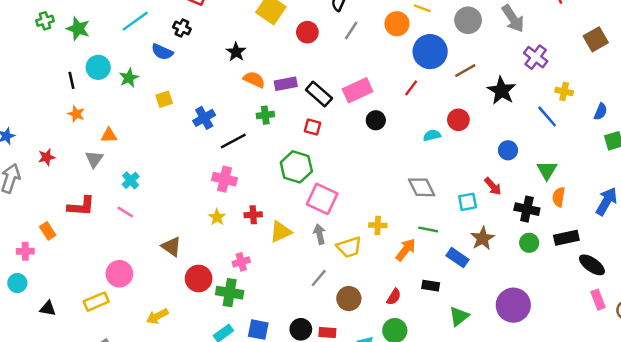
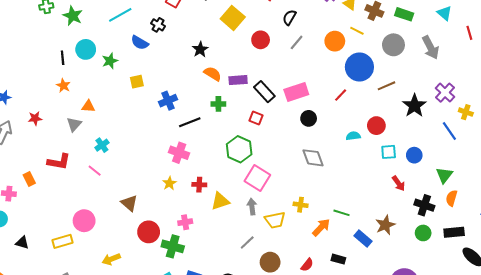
purple cross: (536, 57) -> (445, 93), moved
gray diamond: (422, 187) -> (313, 158), moved
cyan square: (468, 202) -> (389, 152), moved

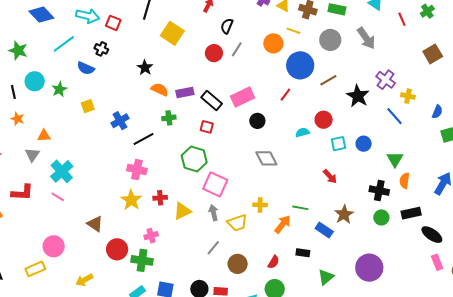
red circle: (261, 40) -> (214, 53), moved
cyan cross: (102, 145) -> (62, 171), size x1.6
yellow star: (169, 183) -> (131, 200), size x1.5
red arrow: (399, 183) -> (330, 176), moved

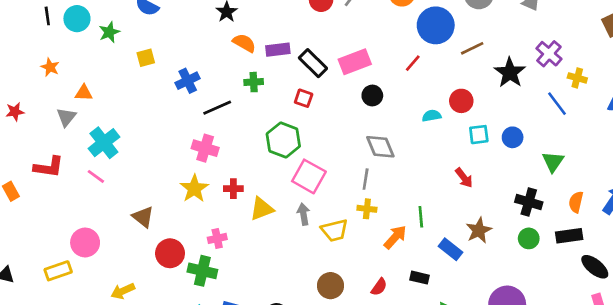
black line: (13, 92) -> (47, 16), moved
orange semicircle: (405, 181) -> (576, 202), moved
green line: (300, 208) -> (421, 217), turned 70
gray line: (213, 248) -> (366, 179), moved, turned -35

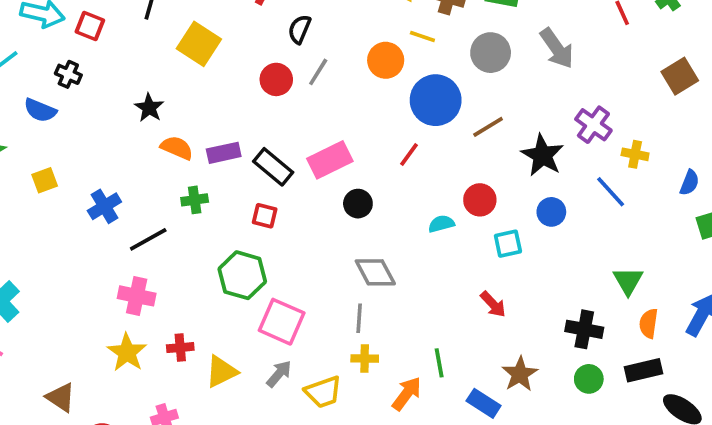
blue circle: (513, 137) -> (551, 212), moved
green triangle: (553, 162) -> (628, 281), moved
gray arrow: (304, 214) -> (279, 374), turned 55

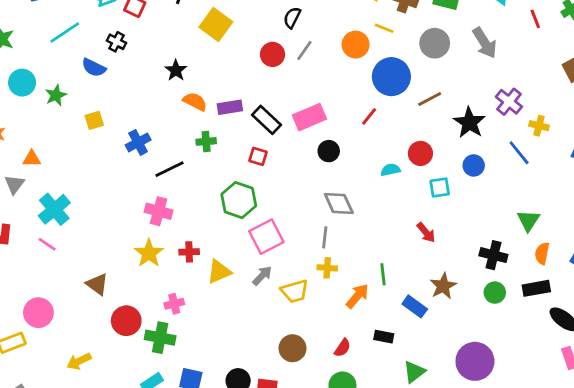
pink square: (282, 322) -> (266, 237), turned 36

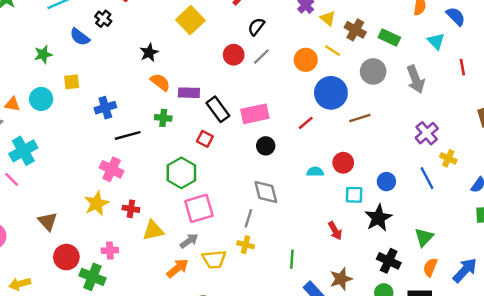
cyan circle: (22, 83) -> (41, 99), moved
black star: (469, 123) -> (378, 218), moved
orange arrow: (357, 296) -> (178, 268), moved

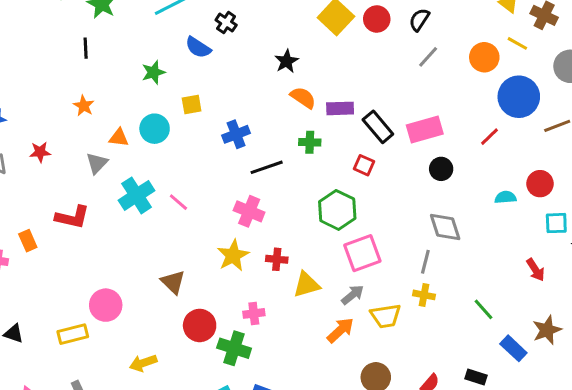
red circle: (234, 55) -> (377, 19), moved
pink line: (12, 179) -> (178, 202), moved
green line: (292, 259) -> (483, 309), turned -42

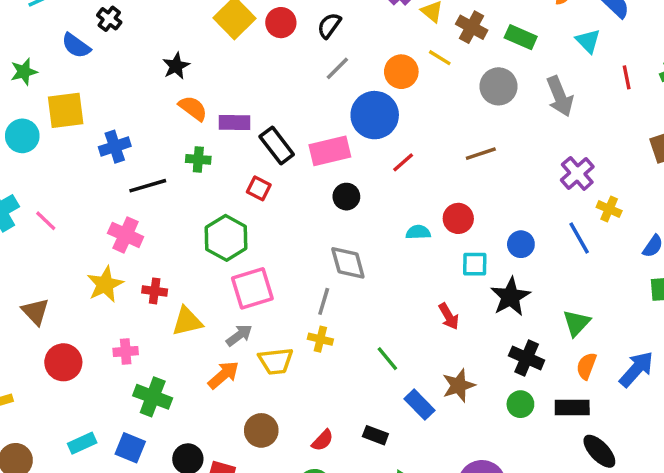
blue circle: (519, 97) -> (375, 115), moved
yellow square: (192, 105) -> (66, 110), size x1.6
green cross: (234, 348) -> (153, 397), moved

